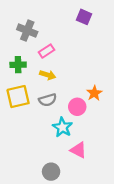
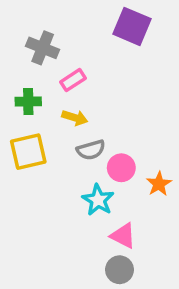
purple square: (84, 17) -> (132, 26), size x1.5
orange star: (94, 93) -> (159, 184), moved
gray semicircle: (48, 100) -> (91, 150), moved
gray circle: (51, 172) -> (120, 270), moved

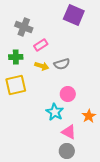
gray semicircle: (91, 150) -> (62, 64), moved
orange star: (159, 184) -> (89, 116), moved

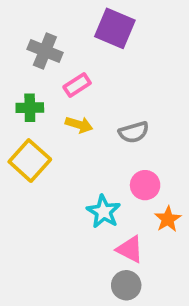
purple square: (74, 15) -> (115, 28), moved
gray semicircle: (62, 64) -> (134, 132), moved
yellow square: (16, 85) -> (30, 161), turned -35
pink circle: (68, 94) -> (145, 185), moved

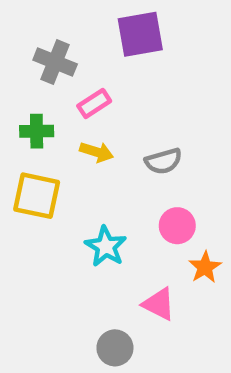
purple square: (115, 28) -> (140, 34), turned -33
yellow square: (30, 161) -> (37, 196), turned -30
cyan star: (104, 212) -> (106, 246), moved
gray circle: (126, 285) -> (115, 348), moved

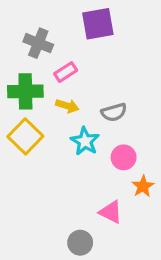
green cross: (37, 131) -> (25, 91), size x1.5
yellow square: (37, 196) -> (25, 136), turned 32
cyan star: (106, 246) -> (85, 141), moved

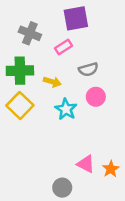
pink rectangle: (66, 72) -> (63, 47), moved
gray semicircle: (114, 112) -> (88, 69), moved
pink circle: (124, 157) -> (96, 97), moved
orange star: (143, 186) -> (111, 169), moved

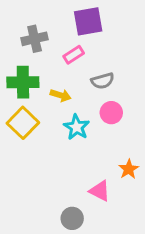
gray cross: (30, 33) -> (35, 39), turned -35
orange star: (111, 169) -> (129, 169), moved

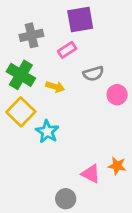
green cross: (23, 82) -> (21, 75), turned 32
pink circle: (111, 113) -> (117, 95), moved
cyan star: (77, 127) -> (47, 132), moved
orange star: (129, 169) -> (117, 166), moved, turned -30

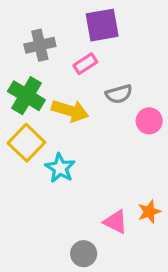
yellow arrow: (55, 87) -> (70, 111), size x1.5
orange star: (117, 166) -> (149, 212), turned -30

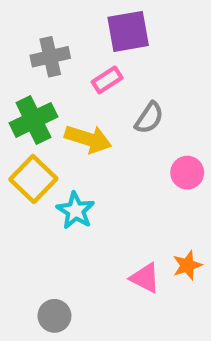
gray semicircle: (119, 94) -> (149, 118), turned -40
green cross: (26, 96) -> (33, 120), turned 33
pink circle: (149, 121) -> (187, 173), moved
gray circle: (84, 254) -> (54, 316), moved

